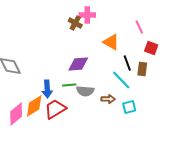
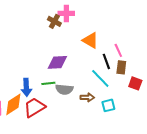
pink line: (139, 27) -> (118, 50), moved
red square: (151, 48) -> (135, 83), moved

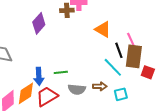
brown cross: (54, 21) -> (67, 10), turned -32
purple diamond: (57, 62) -> (39, 23), moved, turned -45
brown rectangle: (121, 67) -> (134, 56), size x1.6
gray semicircle: (64, 89) -> (77, 89), moved

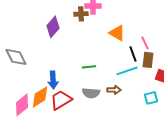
brown rectangle: (134, 56) -> (148, 60), size x0.7
cyan line: (113, 67) -> (127, 71), turned -65
green line: (61, 72) -> (89, 67), moved
cyan square: (121, 94) -> (151, 98), moved

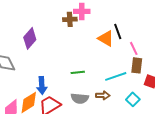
purple diamond: (53, 27) -> (30, 38), moved
black line: (133, 54) -> (118, 31), moved
cyan square: (151, 98) -> (133, 99), moved, turned -32

